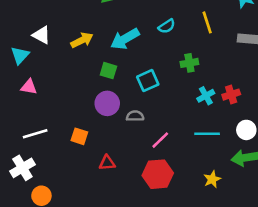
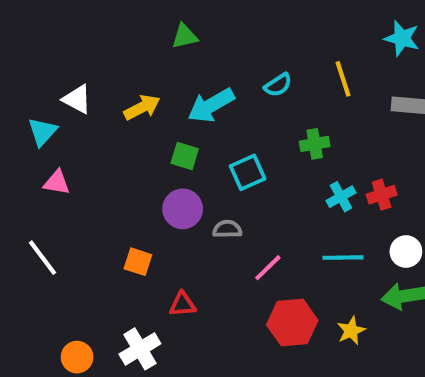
white line: (35, 134) -> (43, 258), moved, turned 70
white cross: (22, 168) -> (140, 349), moved
red hexagon: (158, 174) -> (292, 323), moved

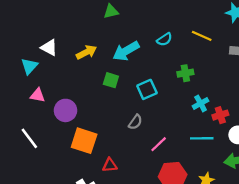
yellow line: (343, 79) -> (202, 36), turned -48
red cross: (382, 195) -> (220, 115), moved
purple circle: (183, 209) -> (65, 110), moved
gray semicircle: (227, 229) -> (135, 122), turned 126
orange square: (138, 262) -> (84, 141), size x1.6

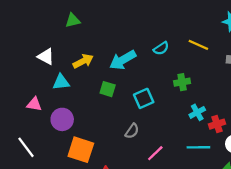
green triangle: (111, 11) -> (73, 20), moved
cyan triangle: (29, 66) -> (61, 82), moved, turned 42

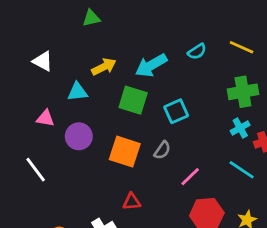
white triangle: (46, 57) -> (43, 61), moved
green cross: (182, 82) -> (243, 92), moved, size x1.5
green square: (108, 89) -> (133, 100), size x1.5
cyan line: (198, 147) -> (242, 170), turned 35
orange square: (81, 150) -> (125, 152), moved

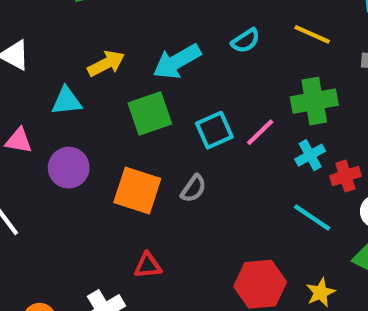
green square: (133, 100) -> (150, 114), turned -36
pink line: (190, 177) -> (260, 132), moved

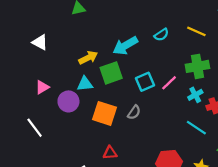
yellow arrow: (106, 64) -> (88, 58), moved
cyan triangle: (67, 101) -> (85, 84), moved
pink triangle: (19, 141) -> (42, 87), turned -40

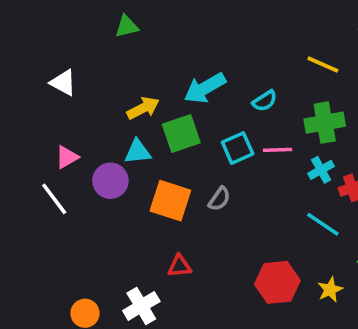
cyan semicircle: (161, 35) -> (265, 101), moved
pink line: (169, 83) -> (277, 150), turned 42
white line: (35, 128) -> (54, 199), moved

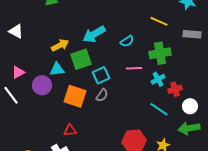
cyan square: (238, 148) -> (101, 75), moved
red triangle: (179, 266) -> (70, 130), moved

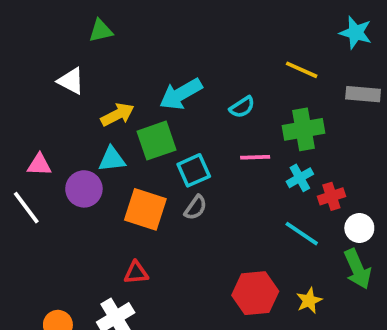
white triangle: (16, 31) -> (71, 81), moved
pink triangle: (18, 72) -> (39, 165), turned 32
green arrow: (189, 128) -> (358, 269), turned -105

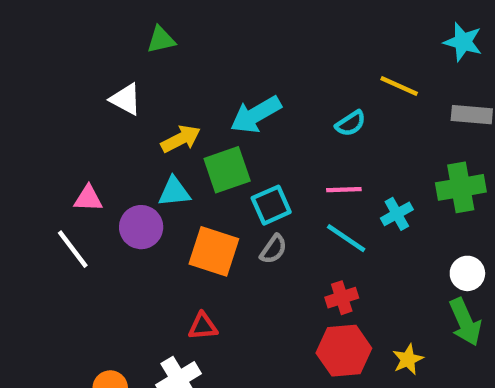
cyan semicircle: (242, 107) -> (351, 123), moved
green cross: (304, 129) -> (461, 187), moved
red cross: (331, 196) -> (342, 298), moved
cyan line: (302, 234) -> (346, 238), moved

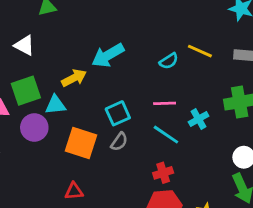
yellow line: (399, 86) -> (200, 51), moved
yellow arrow: (181, 139) -> (74, 78), moved
green square: (227, 170) -> (26, 91), moved

